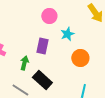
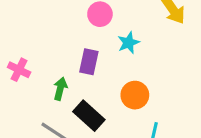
orange circle: (80, 58) -> (135, 95), moved

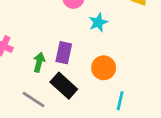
purple rectangle: (89, 62) -> (64, 53), moved

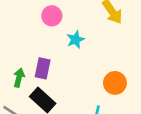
orange circle: (104, 68) -> (115, 83), moved

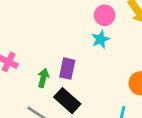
pink circle: (52, 16) -> (105, 15), moved

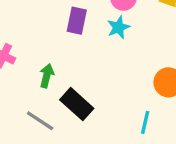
purple rectangle: (67, 69) -> (77, 21), moved

